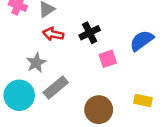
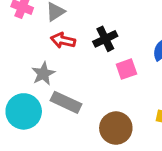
gray rectangle: (56, 87) -> (66, 102), turned 65

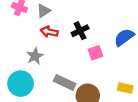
gray rectangle: (66, 102) -> (65, 82), moved

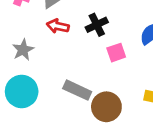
gray star: (35, 56) -> (23, 50), moved

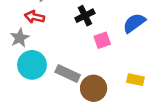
red arrow: (58, 26) -> (34, 17), moved
cyan circle: (22, 91) -> (32, 65), moved

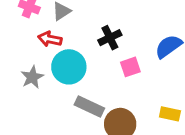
gray star: (20, 38) -> (32, 77), moved
cyan circle: (32, 65) -> (69, 67), moved

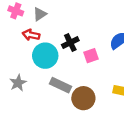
black cross: (110, 38) -> (70, 43), moved
gray star: (32, 77) -> (18, 83), moved

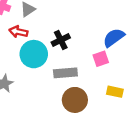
pink square: (91, 56) -> (101, 59), moved
gray rectangle: (60, 85) -> (65, 73), moved, turned -30

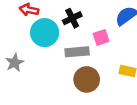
pink square: (101, 59) -> (101, 37), moved

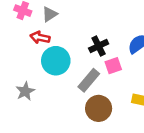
black cross: (72, 18) -> (99, 46), moved
gray rectangle: (77, 52) -> (89, 80), turned -45

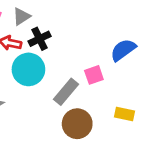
black cross: (99, 46) -> (40, 39), moved

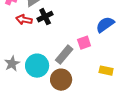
cyan circle: (28, 69) -> (37, 66), moved
brown circle: (77, 124) -> (61, 80), moved

